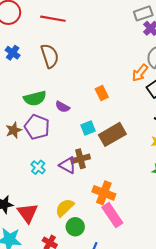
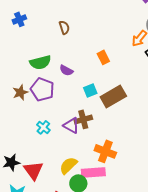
blue cross: (13, 53) -> (19, 19), turned 32
brown semicircle: (50, 56) -> (64, 27), moved, size x0.6
pink rectangle: (112, 215) -> (93, 172), moved, turned -60

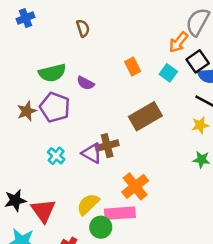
cyan square: (90, 90) -> (168, 73), moved, turned -32
orange cross: (105, 151) -> (135, 186), turned 30

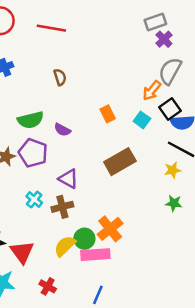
brown cross: (107, 146) -> (62, 207), moved
purple triangle: (92, 153) -> (68, 179), moved
green circle: (101, 227) -> (84, 239), moved

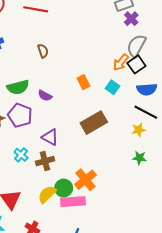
black square: (170, 109) -> (136, 64), moved

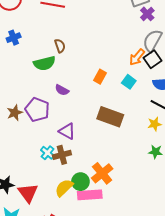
orange rectangle: (83, 82) -> (100, 77), turned 56
green semicircle: (18, 87) -> (44, 63), moved
brown rectangle: (94, 123) -> (110, 117), turned 50
cyan cross: (21, 155) -> (48, 153), moved

